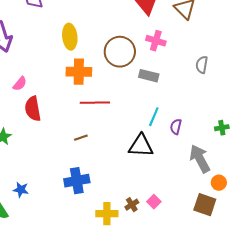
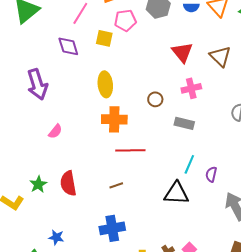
pink cross: (156, 41) -> (191, 88), turned -30
brown circle: (120, 52) -> (155, 99), size x0.5
red semicircle: (33, 109) -> (68, 183), moved

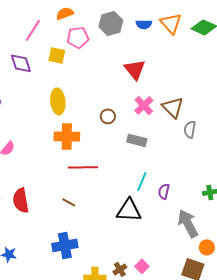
brown triangle: (220, 56) -> (173, 107), moved
pink cross: (191, 88) -> (144, 105), turned -30
brown line: (116, 185) -> (69, 202), turned 48

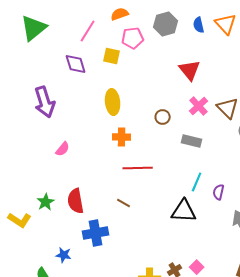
blue semicircle: (144, 24) -> (199, 25), turned 77
orange cross: (67, 136) -> (122, 137), size x0.7
blue cross: (65, 245) -> (96, 233), moved

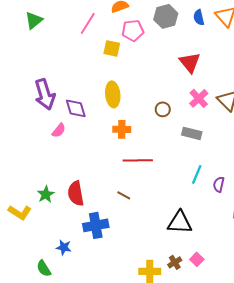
green triangle: (34, 28) -> (34, 20), size x0.7
purple diamond: (76, 64) -> (76, 108), moved
pink semicircle: (63, 149) -> (59, 130), moved
black triangle: (184, 211) -> (180, 222), moved

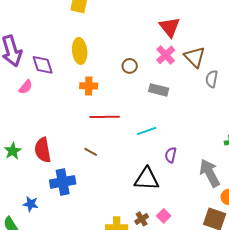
red triangle: (190, 62) -> (170, 27), moved
cyan line: (197, 174) -> (147, 131), moved, turned 48
purple semicircle: (219, 184) -> (171, 155), moved

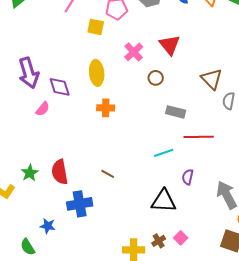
red triangle: (170, 27) -> (170, 45), moved
pink cross: (166, 55) -> (134, 52), moved
brown circle: (130, 66) -> (156, 78), moved
red line: (105, 117) -> (199, 137), moved

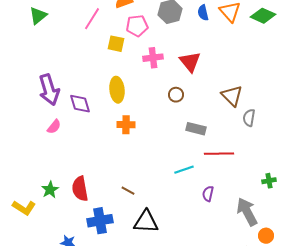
pink cross: (134, 52) -> (153, 58), moved, turned 36
pink semicircle: (43, 109) -> (54, 127), moved
black triangle: (164, 201) -> (146, 222), moved

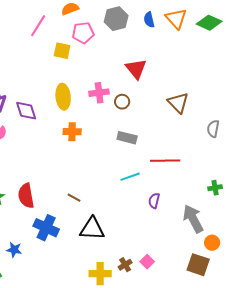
pink cross: (153, 58) -> (99, 93), moved
gray semicircle: (249, 118) -> (213, 129), moved
gray rectangle: (196, 129) -> (127, 138), moved
blue cross: (100, 221) -> (46, 228), turned 35

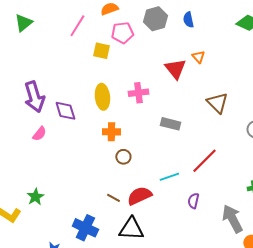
orange triangle: (176, 19) -> (198, 57), moved, size x0.6
brown circle: (122, 102) -> (123, 157), moved
gray rectangle: (127, 138) -> (170, 124), moved
red line: (165, 161) -> (204, 161), turned -44
red semicircle: (26, 196) -> (139, 196), moved, turned 75

